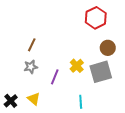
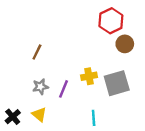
brown circle: (108, 48) -> (125, 44), moved
yellow cross: (77, 66) -> (89, 76), turned 32
gray star: (31, 67) -> (40, 87), moved

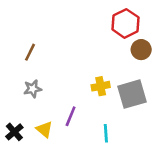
brown line: (37, 52) -> (30, 52), moved
gray star: (40, 87) -> (33, 89), moved
purple line: (64, 89) -> (71, 116), moved

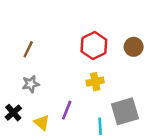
red hexagon: (125, 23) -> (94, 46), moved
gray square: (132, 94) -> (125, 111), moved
black cross: (14, 132) -> (13, 113), moved

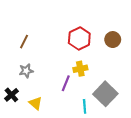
purple line: (67, 110) -> (66, 83), moved
gray square: (125, 111) -> (105, 94), turned -30

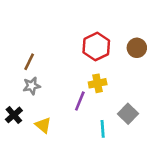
brown line: (24, 42) -> (29, 62), moved
gray square: (105, 94) -> (128, 114), size x0.7

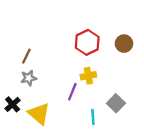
yellow triangle: (43, 125) -> (39, 114), size x1.5

